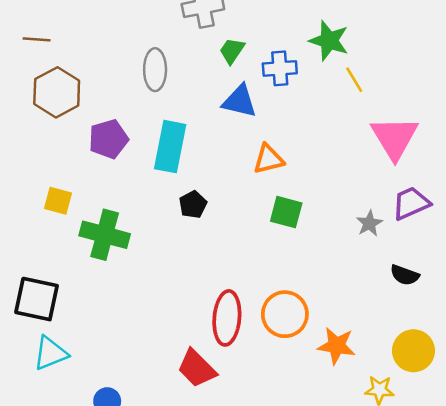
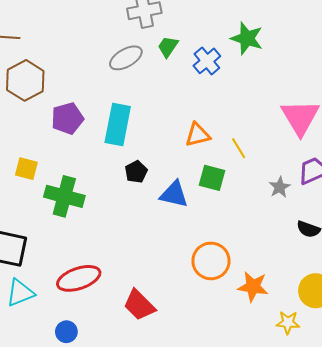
blue cross: (280, 68) -> (207, 61), turned -36
gray ellipse: (155, 70) -> (126, 58), moved, turned 60
yellow line: (354, 80) -> (239, 148), moved
blue triangle: (239, 101) -> (174, 194), moved
red ellipse: (227, 318) -> (79, 278), moved, turned 66

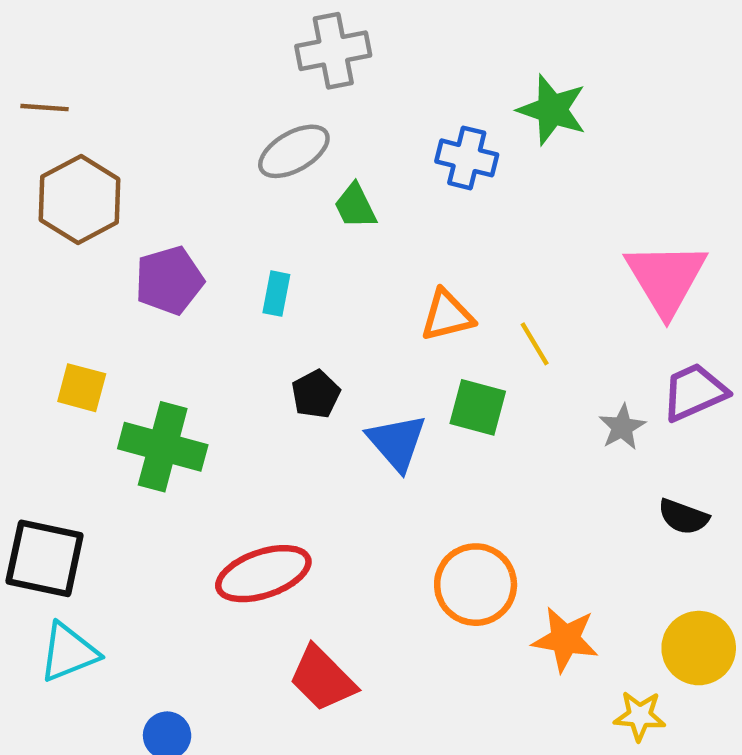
green trapezoid: (168, 47) -> (355, 206), moved, turned -60
blue cross: (207, 61) -> (467, 158), turned -36
cyan rectangle: (118, 125) -> (276, 294), size x0.5
blue triangle: (174, 194) -> (397, 442), turned 36
red ellipse: (79, 278) -> (263, 574), moved

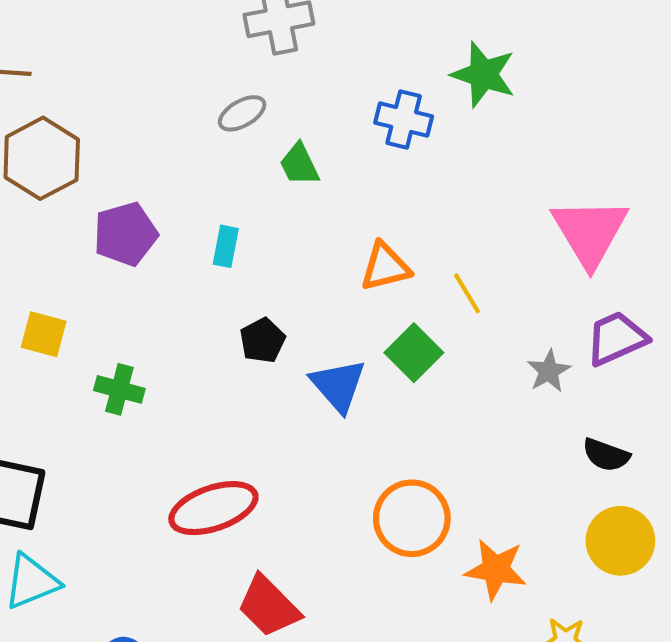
gray ellipse: (294, 151) -> (242, 113), size x0.7
green square: (478, 407) -> (414, 353), turned 30
green cross: (163, 447) -> (119, 389), size x0.6
yellow circle: (699, 648) -> (620, 541), moved

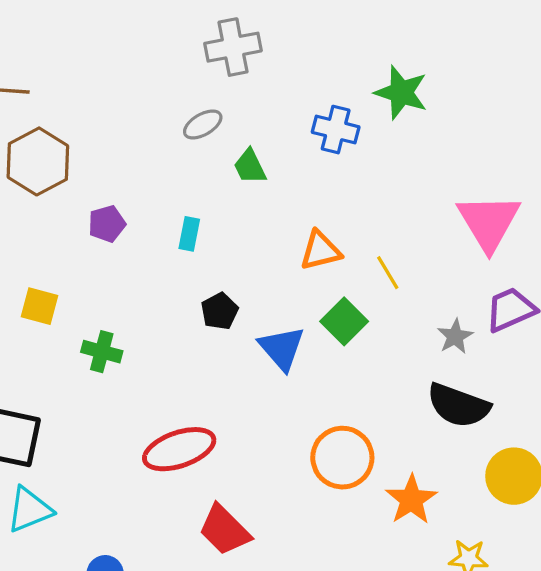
purple pentagon: (125, 234) -> (107, 224), size x0.7
black semicircle: (606, 455) -> (458, 405), moved, size x1.6
orange star: (496, 569) -> (411, 500), turned 30

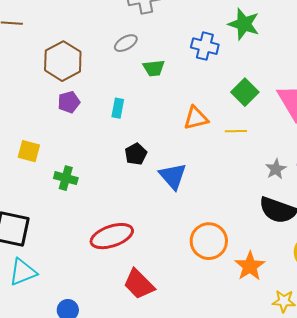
brown hexagon: (38, 161) -> (63, 61), moved
green trapezoid: (250, 167) -> (154, 68), turned -70
yellow line: (388, 273) -> (236, 131), turned -60
green square: (344, 321) -> (245, 92), moved

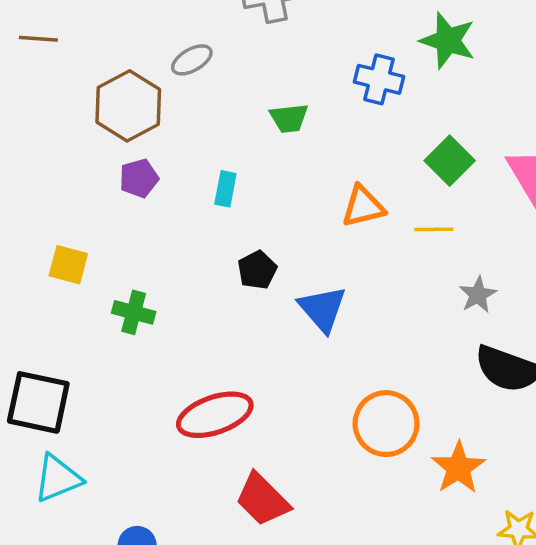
gray ellipse: (126, 43) -> (192, 60), moved
gray star: (276, 169) -> (478, 295), moved

